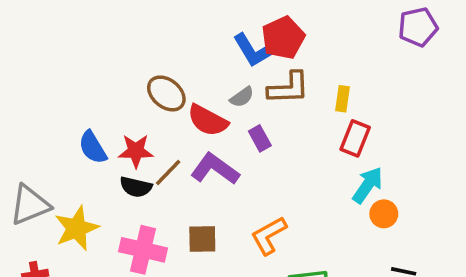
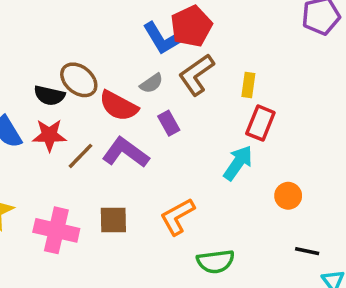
brown L-shape: (289, 88) -> (196, 75), turned 147
cyan arrow: (368, 185) -> (238, 163), moved
black semicircle: (136, 187) -> (49, 95), moved

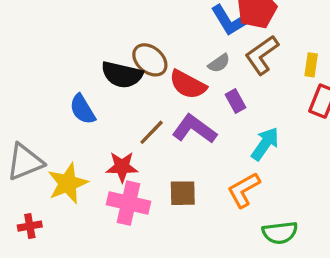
black semicircle: (49, 95) -> (122, 75), size x1.4
red star: (49, 135) -> (122, 167), moved
cyan arrow: (238, 163) -> (265, 144), moved

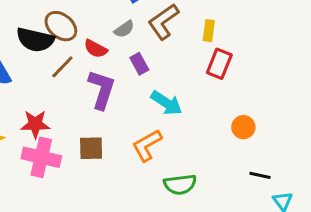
red semicircle: (188, 85) -> (96, 49), size x0.7
purple L-shape: (194, 129) -> (102, 89), turned 72
brown line: (152, 132) -> (62, 67), moved
cyan arrow: (265, 144) -> (166, 103), turned 88

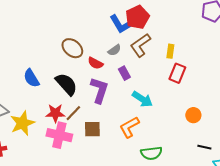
black semicircle: (35, 40) -> (66, 84), moved, turned -145
brown line: (62, 67) -> (73, 113), moved

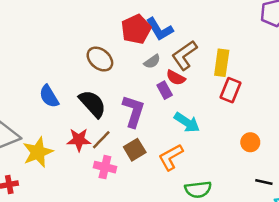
red pentagon: (137, 17) -> (136, 29), moved
yellow rectangle: (170, 51) -> (222, 63), size x1.5
red semicircle: (95, 63) -> (176, 78), moved
brown square: (92, 129) -> (135, 150), moved, turned -30
pink cross: (59, 135) -> (105, 167), moved, size x0.7

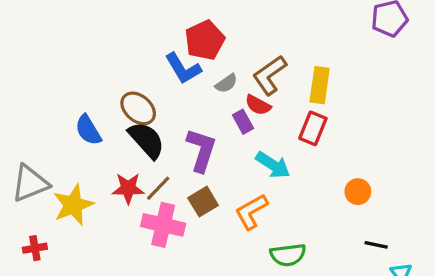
blue L-shape: (160, 29) -> (183, 68), moved
brown ellipse: (100, 59) -> (138, 108), moved
red rectangle: (230, 90) -> (313, 128), moved
pink cross: (105, 167) -> (163, 225), size x1.4

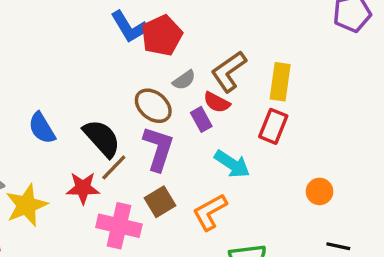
blue L-shape: (183, 68) -> (129, 27), moved
brown ellipse: (138, 108) -> (153, 106), moved
brown line: (158, 188) -> (114, 167), moved

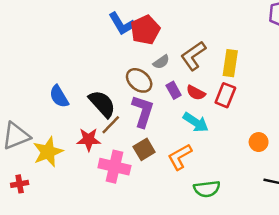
red semicircle: (217, 102) -> (196, 93), moved

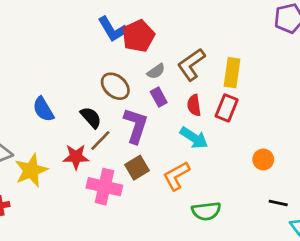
brown ellipse: (139, 80) -> (115, 86), moved
purple rectangle: (174, 90) -> (159, 97), moved
red semicircle: (196, 93) -> (194, 105), turned 54
black semicircle: (102, 104) -> (91, 117), size x0.7

